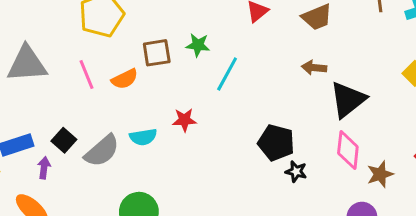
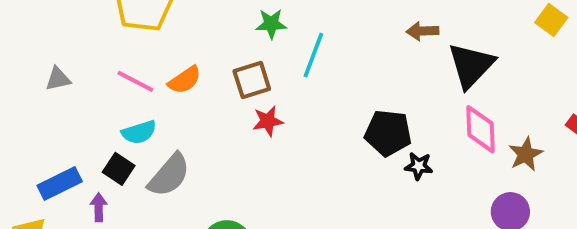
brown square: (157, 53) -> (252, 80), moved
gray triangle: (27, 64) -> (58, 79), size x0.5
pink line: (86, 74) -> (135, 81), turned -32
cyan semicircle: (143, 137) -> (139, 132), moved

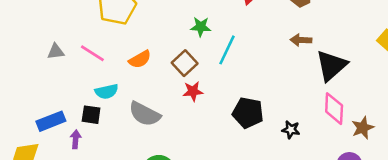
brown square: (252, 80) -> (185, 63), turned -30
pink line: (135, 81) -> (92, 53), moved
black pentagon: (388, 133) -> (248, 113), moved
black square: (119, 169) -> (91, 115), turned -30
gray semicircle: (169, 175) -> (145, 114), moved, turned 72

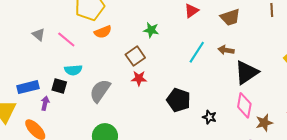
cyan line: (227, 50) -> (197, 52), moved
gray triangle: (56, 52) -> (39, 35), turned 40
orange semicircle: (140, 59) -> (103, 32), moved
gray semicircle: (145, 114) -> (100, 91), turned 90

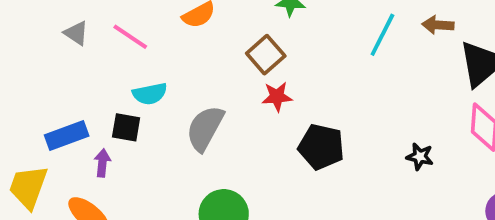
black pentagon: (179, 100) -> (321, 147), moved

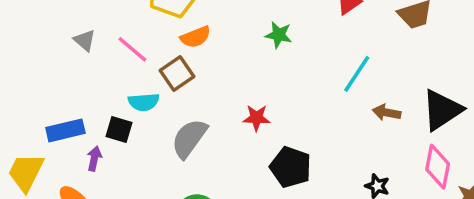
brown arrow: (438, 25) -> (387, 112), moved
brown square: (266, 55) -> (177, 74), moved

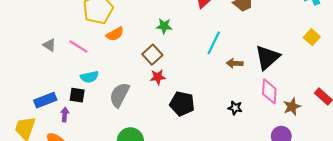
brown square: (177, 74) -> (152, 55), moved

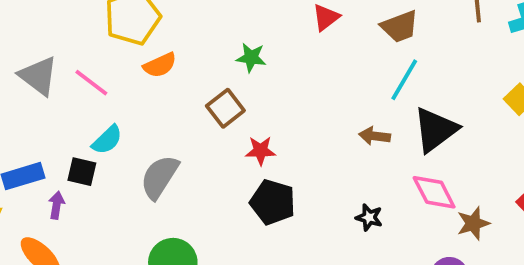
cyan line: (214, 43) -> (404, 80), moved
gray triangle: (49, 45) -> (38, 76), size x1.6
cyan semicircle: (89, 77) -> (107, 140), turned -36
red star: (158, 77) -> (261, 151), moved
pink diamond: (269, 91) -> (434, 192), turned -35

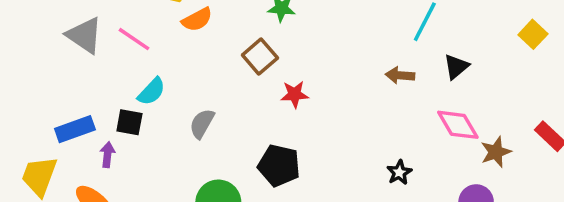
black triangle: (435, 130) -> (456, 67), size x0.6
gray semicircle: (159, 177) -> (202, 124), size x0.7
black pentagon: (273, 202) -> (279, 165), moved
black star: (369, 217) -> (399, 172), moved, turned 30

